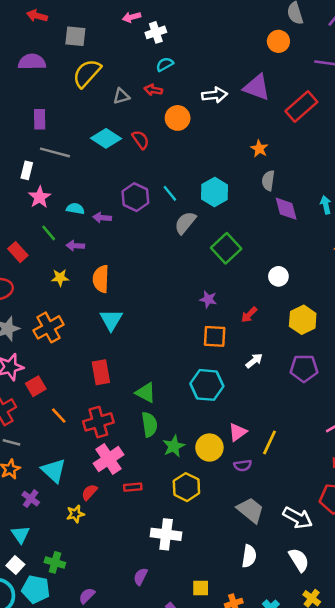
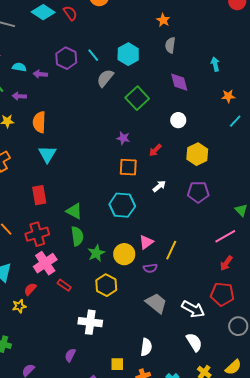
purple diamond: (286, 209) -> (179, 82), moved
red rectangle: (133, 487) -> (64, 285), turned 40
white semicircle: (249, 556) -> (146, 347), moved

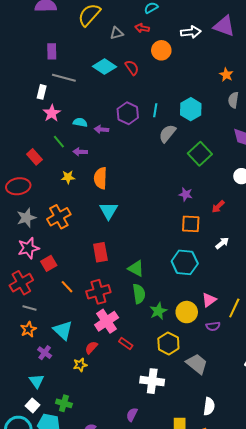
cyan line: (93, 55) -> (155, 110), turned 48
gray trapezoid: (156, 303) -> (197, 364), moved

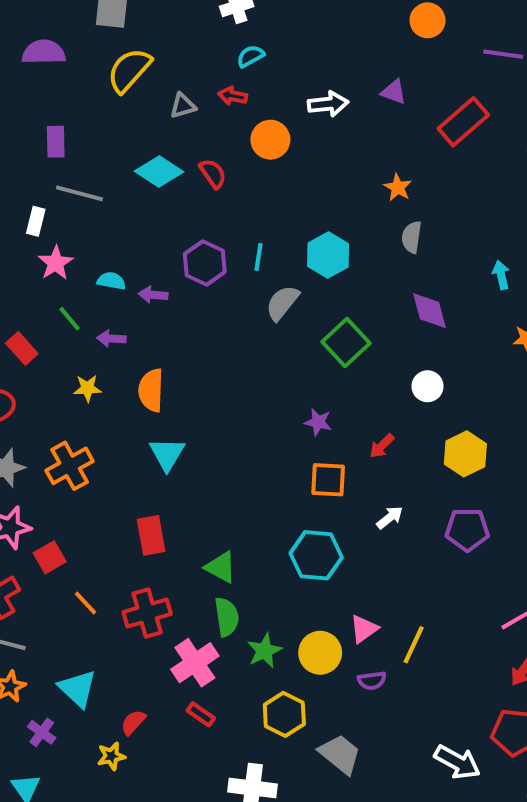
purple triangle: (224, 26) -> (394, 92), size x0.6
pink cross: (107, 321) -> (195, 663), moved

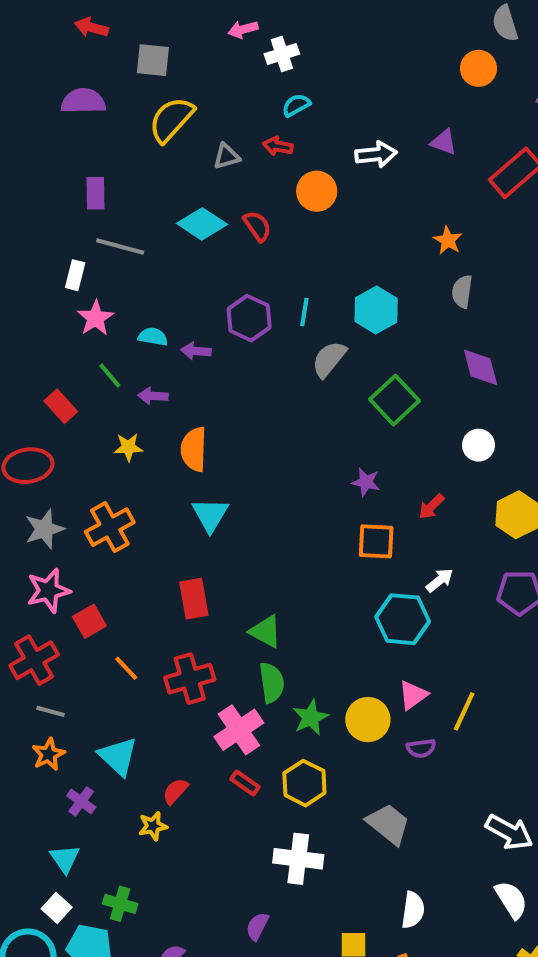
cyan hexagon: (316, 555) -> (403, 619), moved
yellow hexagon: (284, 714) -> (304, 783), moved

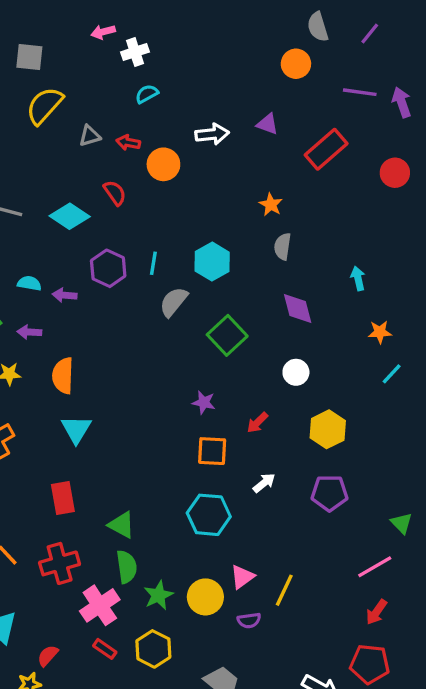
red arrow: (278, 146) -> (128, 143), moved
cyan diamond: (202, 224) -> (70, 216), moved
cyan hexagon: (403, 619) -> (209, 515), moved

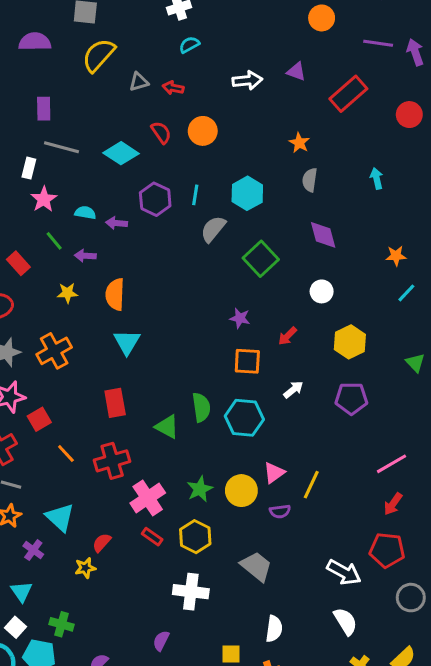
orange circle: (163, 164) -> (203, 131), moved
cyan arrow: (358, 278) -> (377, 178), moved
green triangle: (402, 523) -> (415, 363), moved
green semicircle: (127, 567) -> (201, 407), moved

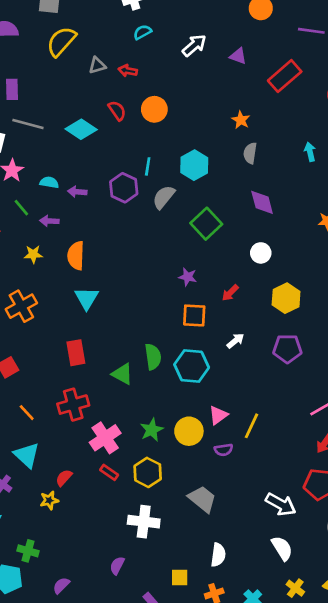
white arrow: (247, 80) -> (194, 45), moved, turned -35
purple hexagon: (155, 199) -> (124, 188), moved
orange line: (66, 453) -> (27, 413), moved

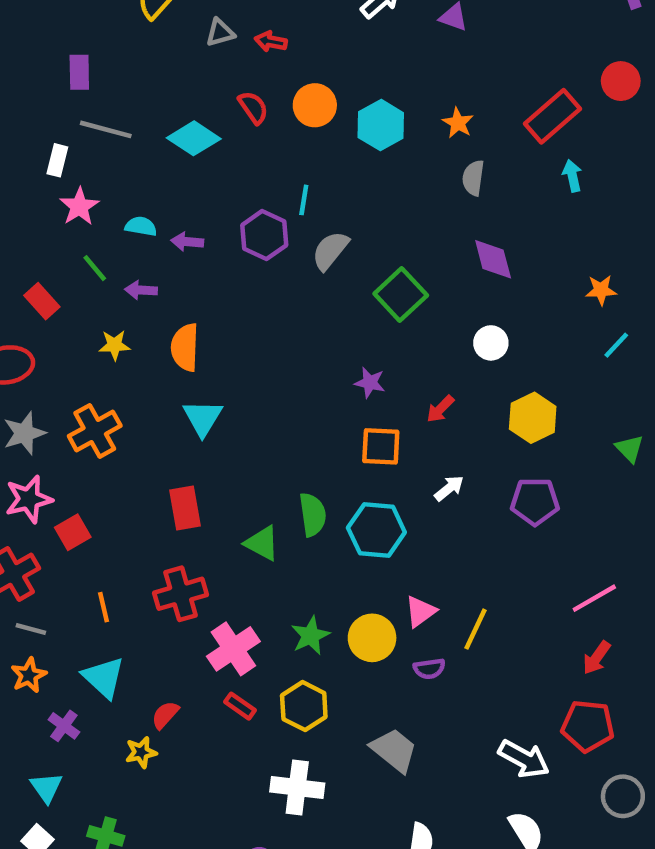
red rectangle: (285, 76) -> (553, 116), moved
cyan hexagon: (194, 165) -> (381, 125), moved
orange line: (27, 413) -> (104, 607), turned 30

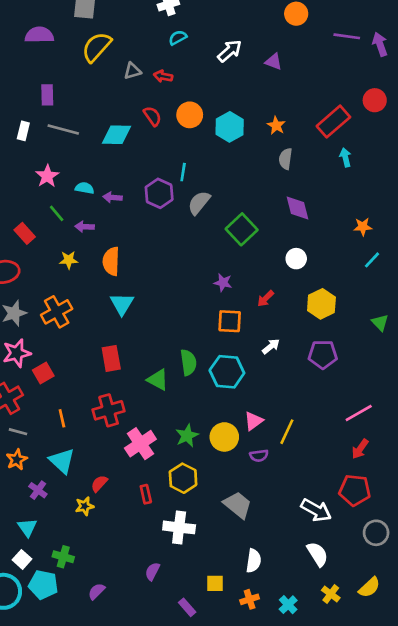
cyan diamond: (194, 138) -> (116, 135), turned -32
white rectangle: (57, 160) -> (23, 131), moved
red rectangle: (240, 706) -> (146, 494), moved, turned 42

